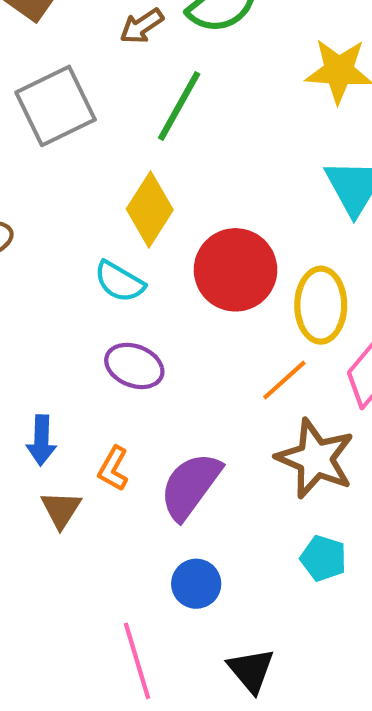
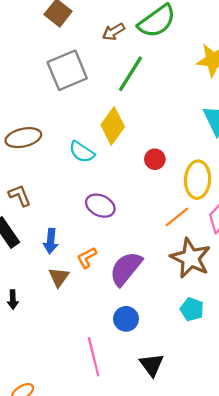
red circle: (236, 270) -> (155, 159), size x0.5
cyan semicircle: (119, 282) -> (82, 152), moved
orange L-shape: (113, 469) -> (87, 258), turned 30

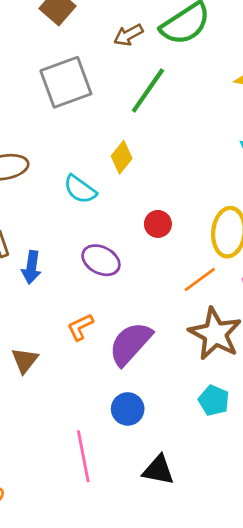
yellow diamond: (113, 126) -> (122, 157), size x0.7
red circle: (155, 159) -> (158, 224), moved
blue arrow: (51, 241) -> (31, 267), moved
brown triangle: (59, 277) -> (25, 360), moved
black triangle: (152, 365) -> (158, 470), turned -45

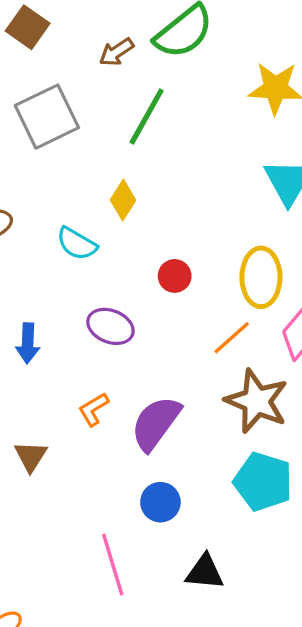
cyan pentagon: (214, 400) -> (263, 482), size x1.6

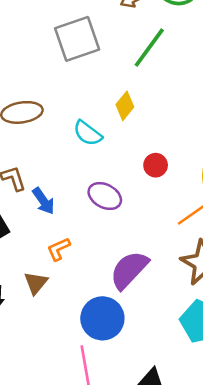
blue arrow: (28, 343) -> (43, 201), turned -44
orange L-shape: (94, 409) -> (58, 249), moved
blue circle: (160, 502) -> (102, 318), moved, size x1.5

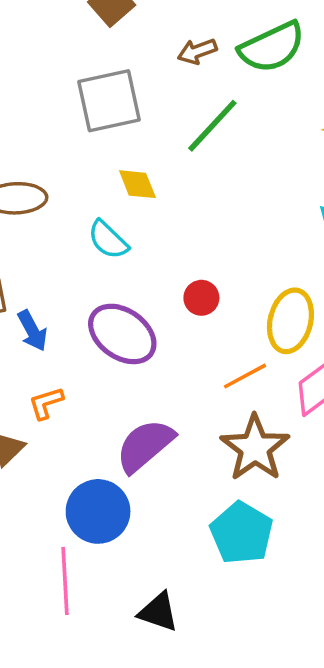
yellow diamond: (125, 106) -> (137, 184), moved, turned -68
purple ellipse: (105, 196) -> (122, 334), size x1.4

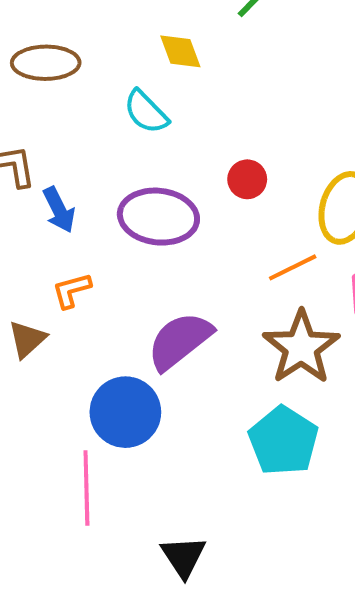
purple ellipse: (122, 334) -> (158, 217), turned -30
black triangle: (158, 612) -> (183, 557), moved, turned 36

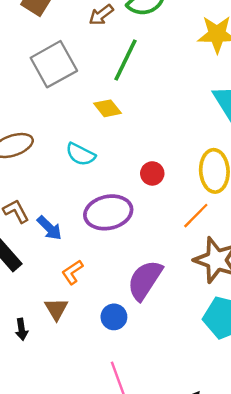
yellow diamond: (180, 51) -> (107, 108), moved
blue circle: (125, 412) -> (114, 317), moved, size x0.6

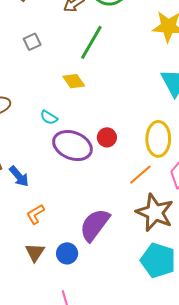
gray square: (54, 64) -> (32, 42), size x0.5
cyan semicircle: (81, 154) -> (49, 118), size x0.7
purple ellipse: (108, 212) -> (72, 146), moved, turned 30
brown triangle: (56, 309) -> (35, 252), moved

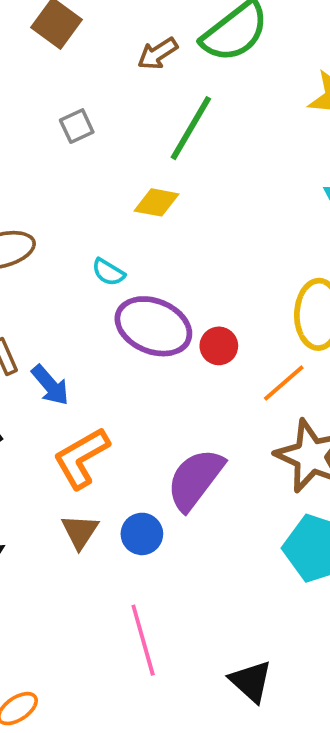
yellow diamond: (74, 81) -> (157, 202), turned -45
red circle: (107, 137) -> (219, 346), moved
orange L-shape: (35, 214) -> (81, 458), size x1.6

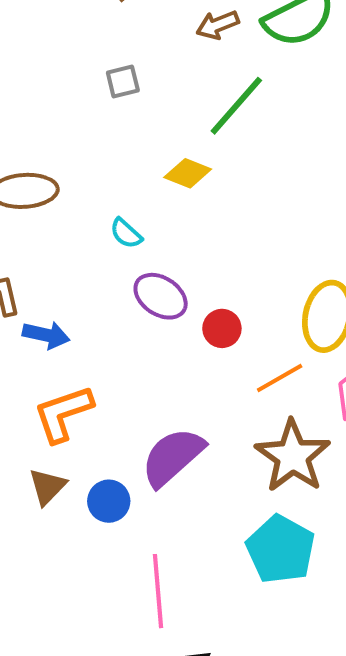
purple ellipse: (153, 326) -> (161, 296), size x0.7
blue arrow: (50, 385) -> (46, 335), turned -48
pink line: (143, 640) -> (158, 591), moved

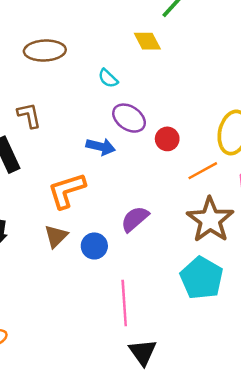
yellow diamond: (188, 173) -> (147, 41), turned 40
blue arrow: (46, 335) -> (101, 147), moved
purple semicircle: (173, 457) -> (135, 219), size x0.7

